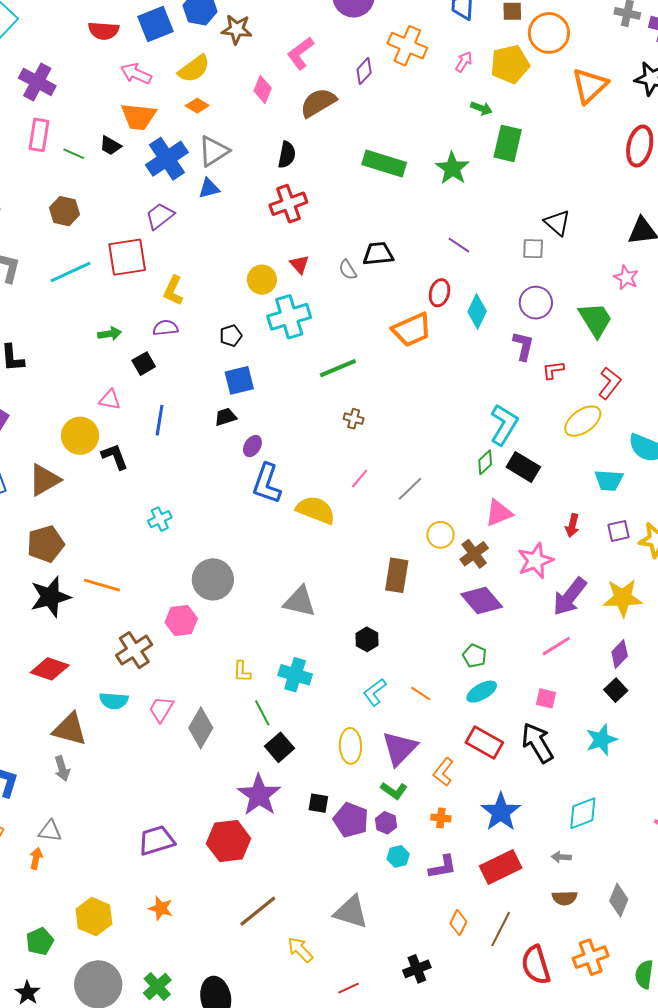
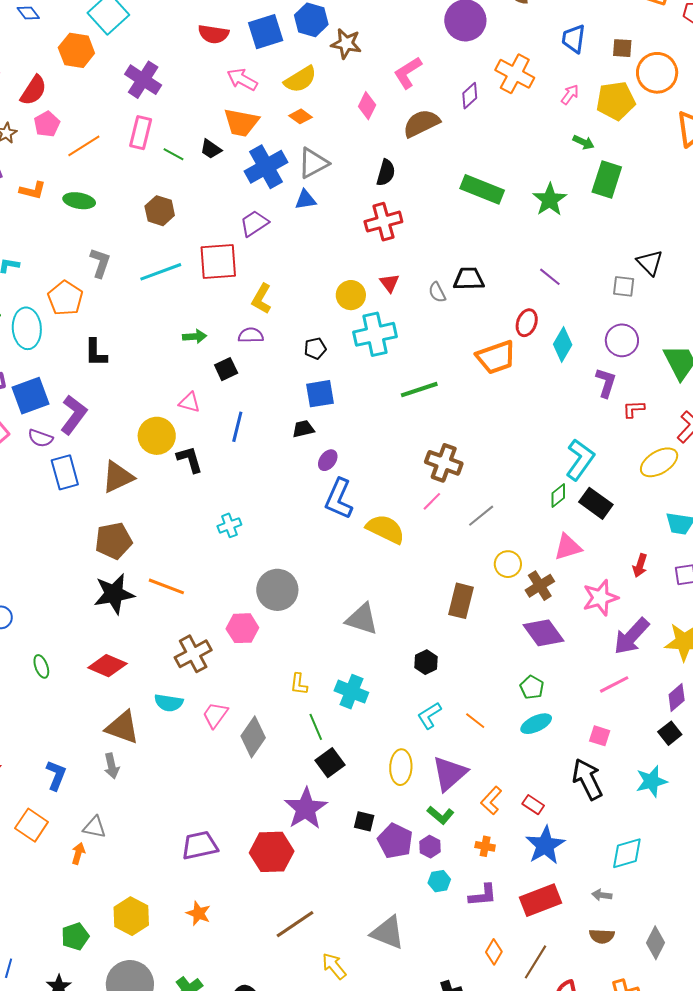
brown cross: (354, 419) -> (444, 463), moved, size x1.8
red rectangle: (484, 742) -> (533, 805), moved, size x0.6

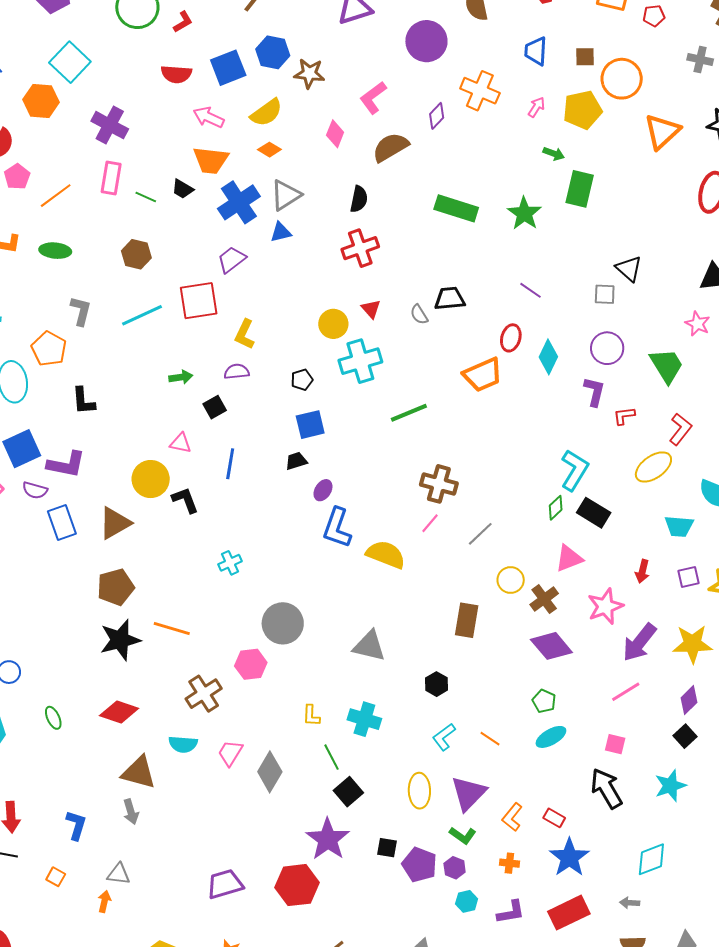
purple L-shape: (74, 415) -> (66, 464), turned 69
orange square: (32, 825) -> (56, 877), size x0.6

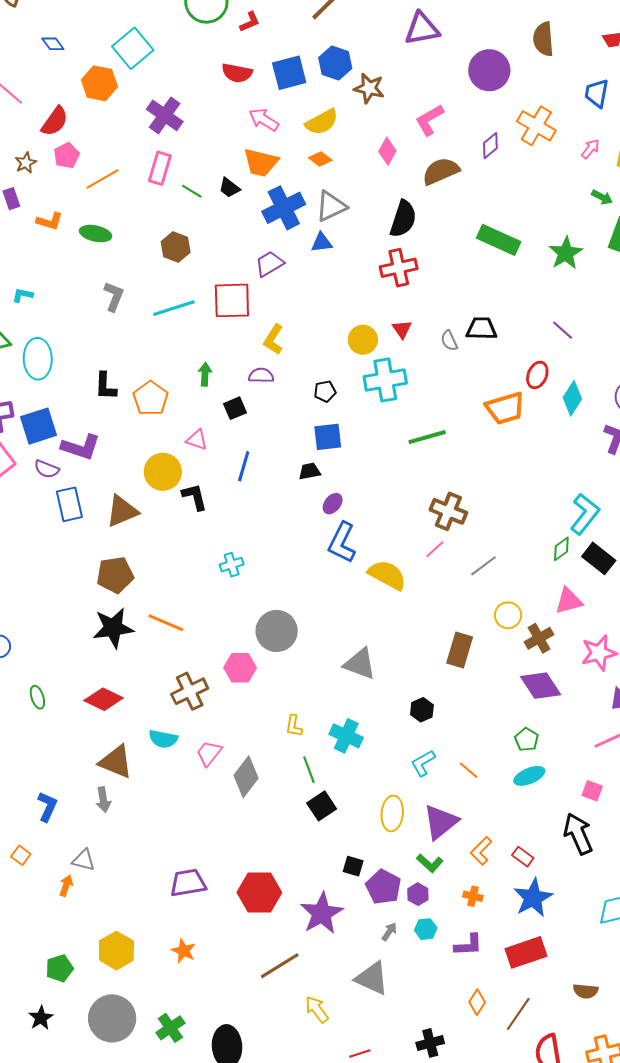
black semicircle: (359, 199) -> (403, 219), size x1.4
orange pentagon: (49, 349) -> (151, 398), moved
green arrow: (181, 377) -> (205, 374), turned -85
purple star: (328, 839) -> (322, 913), moved
gray arrow: (630, 903) -> (389, 932), moved, turned 114

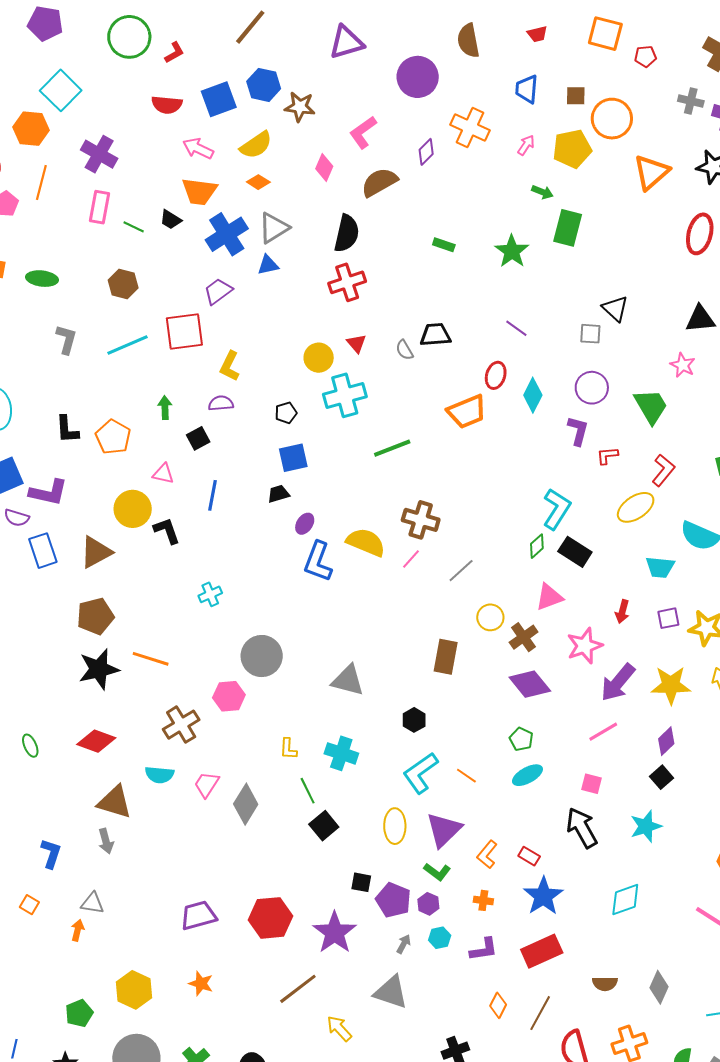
orange line: (103, 179) -> (41, 183), moved, turned -40
green rectangle: (499, 240) -> (444, 245), size x0.5
yellow semicircle: (387, 575) -> (366, 542), moved
cyan L-shape: (423, 763) -> (420, 773), size x1.5

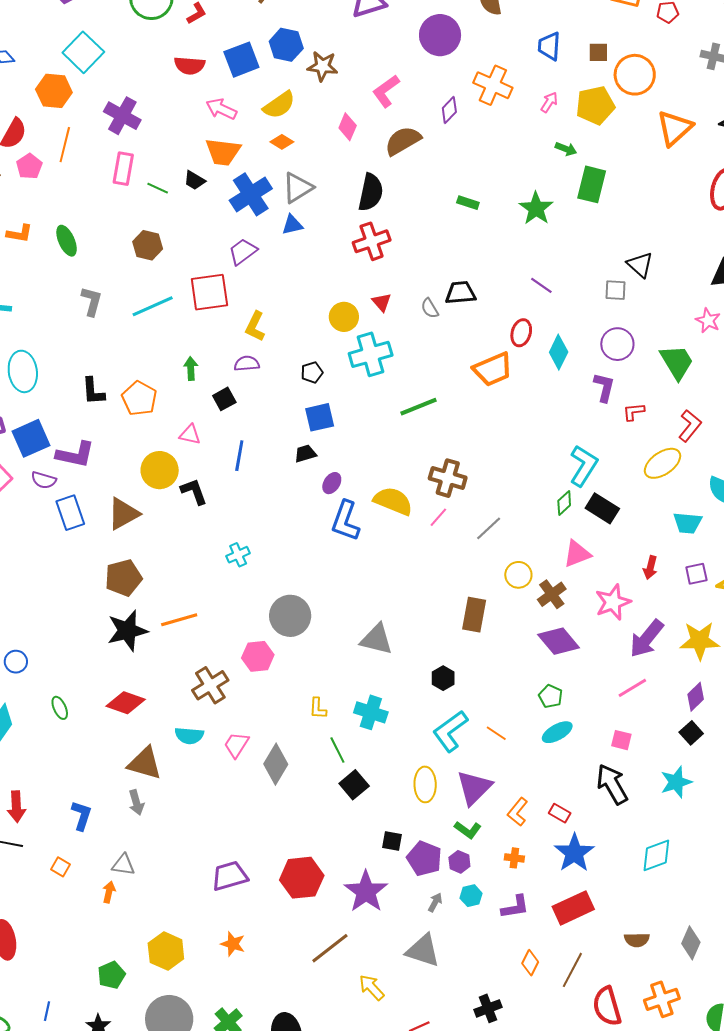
green ellipse: (42, 279) -> (67, 241), turned 60
orange line: (151, 659) -> (179, 620), turned -33

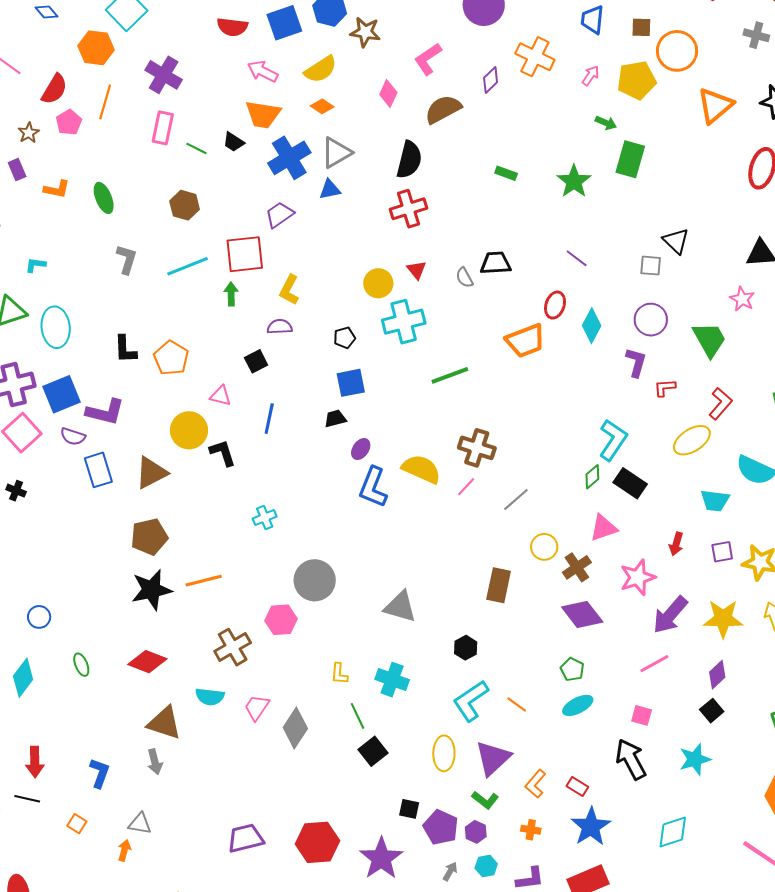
green arrow: (191, 369) -> (231, 294), moved

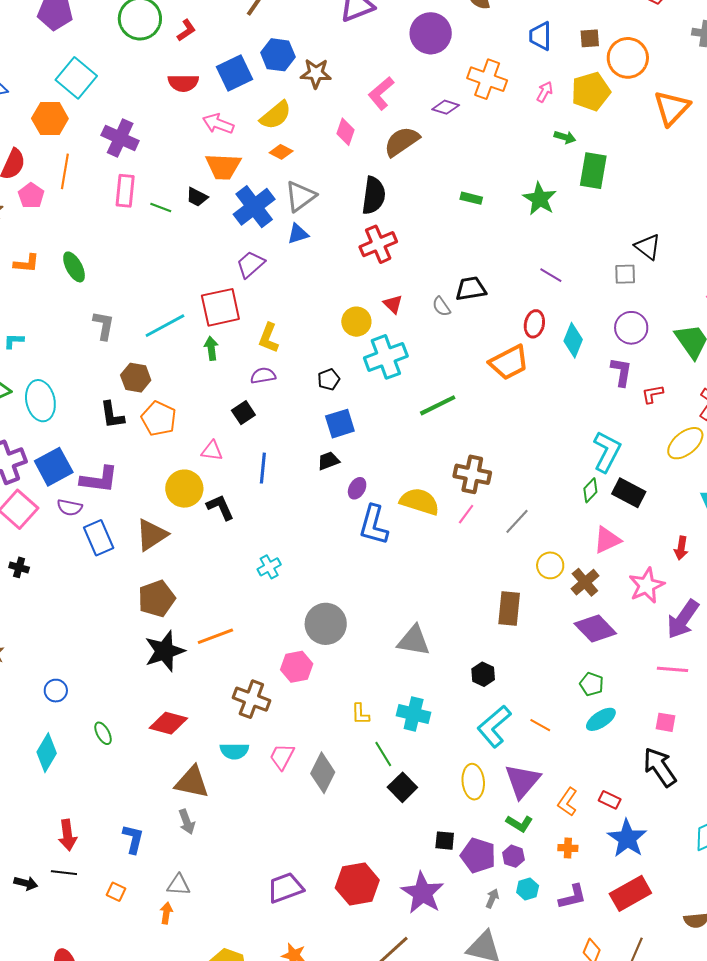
purple diamond: (491, 80) -> (446, 107), turned 68
brown hexagon: (185, 205) -> (136, 378), moved
brown cross: (233, 647) -> (251, 699), turned -33
pink line: (654, 664) -> (673, 669), turned 40

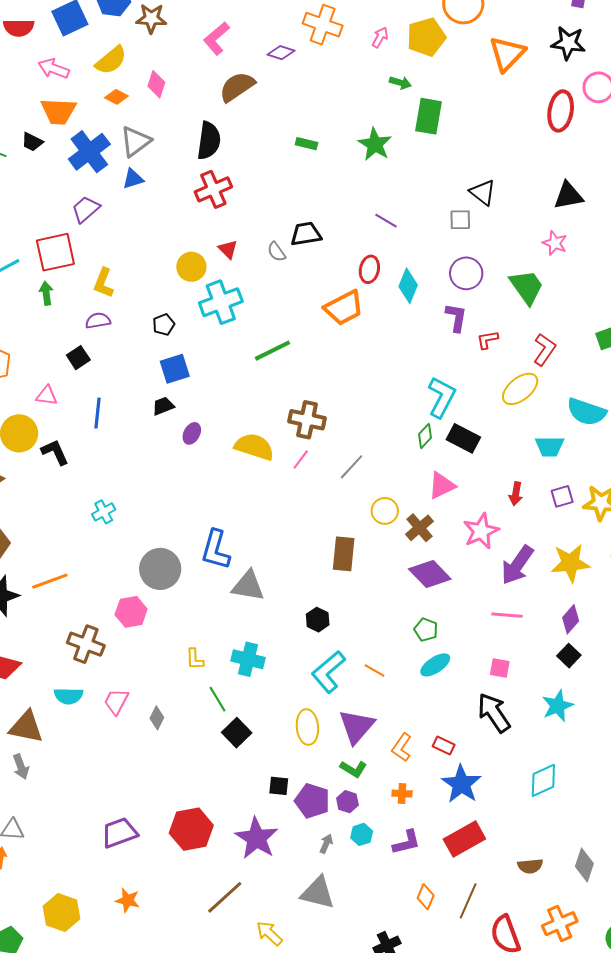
pink diamond: (345, 132) -> (156, 84), moved
blue L-shape: (374, 525) -> (216, 550), moved
gray diamond: (323, 773) -> (157, 718), size x0.6

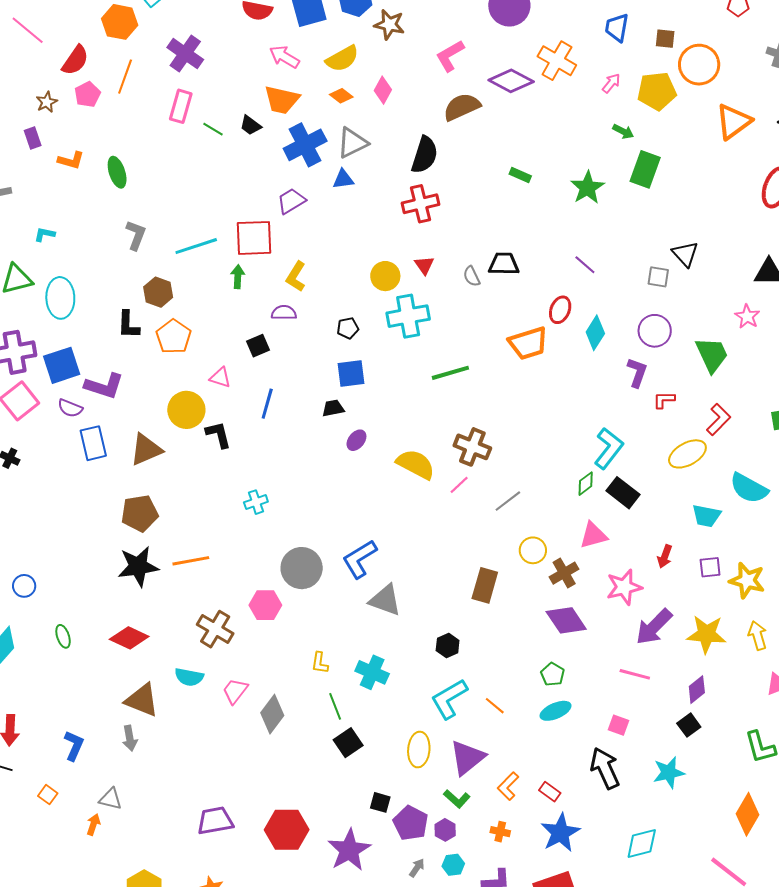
purple diamond: (281, 53) -> (511, 81), size x1.6
blue L-shape: (216, 550) -> (360, 559), turned 33
gray diamond: (157, 718) -> (272, 714), size x1.6

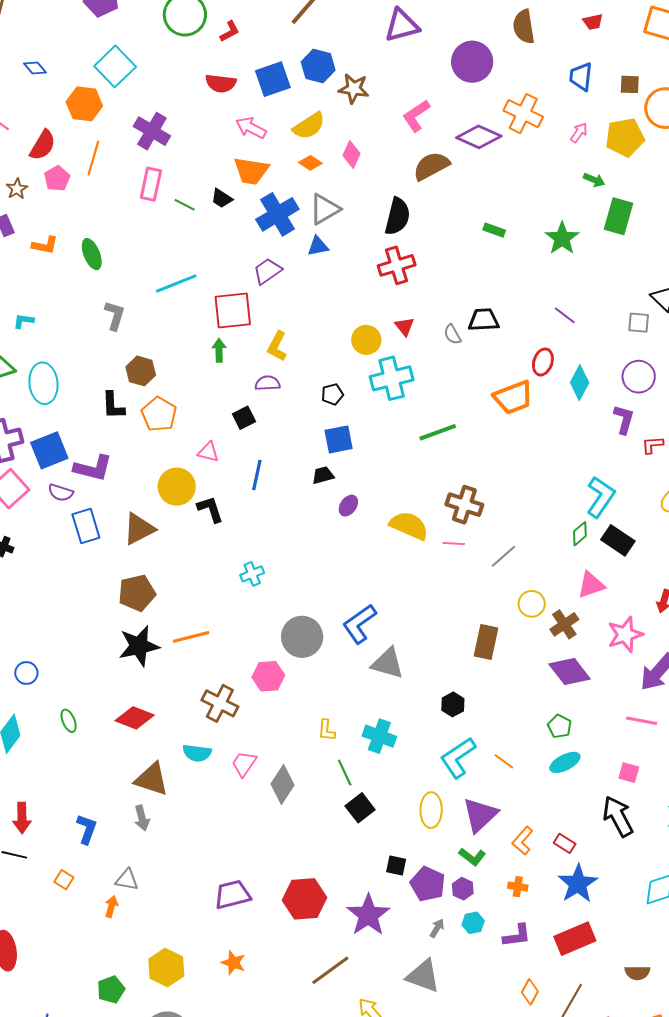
cyan line: (196, 246) -> (176, 284), moved
pink line: (459, 485) -> (454, 543), turned 50

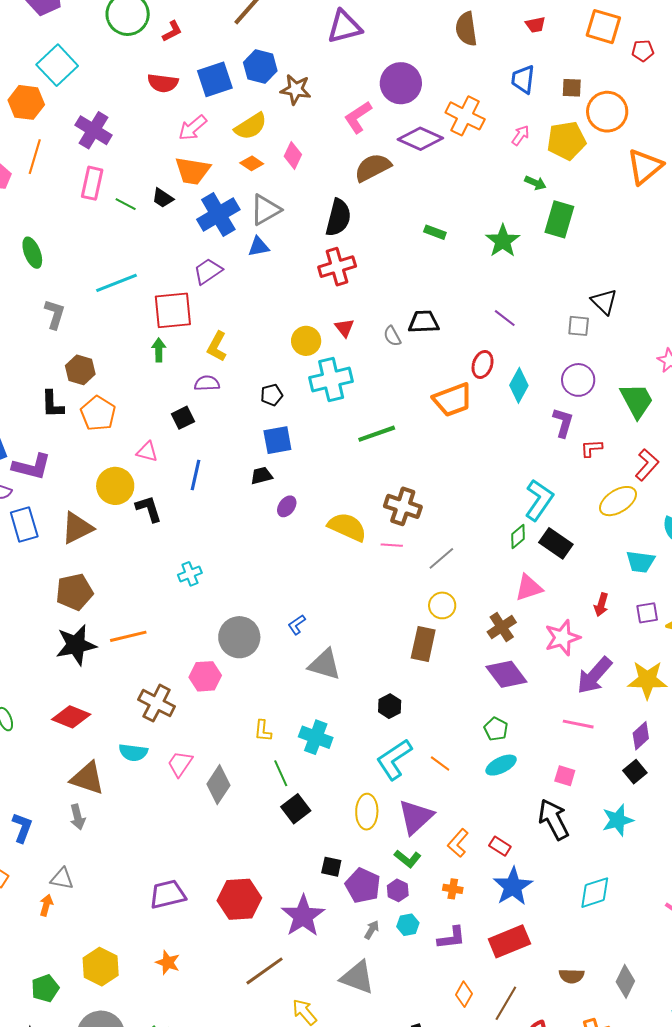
purple circle: (472, 62) -> (401, 83), moved
pink arrow: (251, 128) -> (193, 128), turned -68
yellow circle: (532, 604) -> (442, 605), moved
blue L-shape: (359, 624) -> (297, 625), size x0.5

